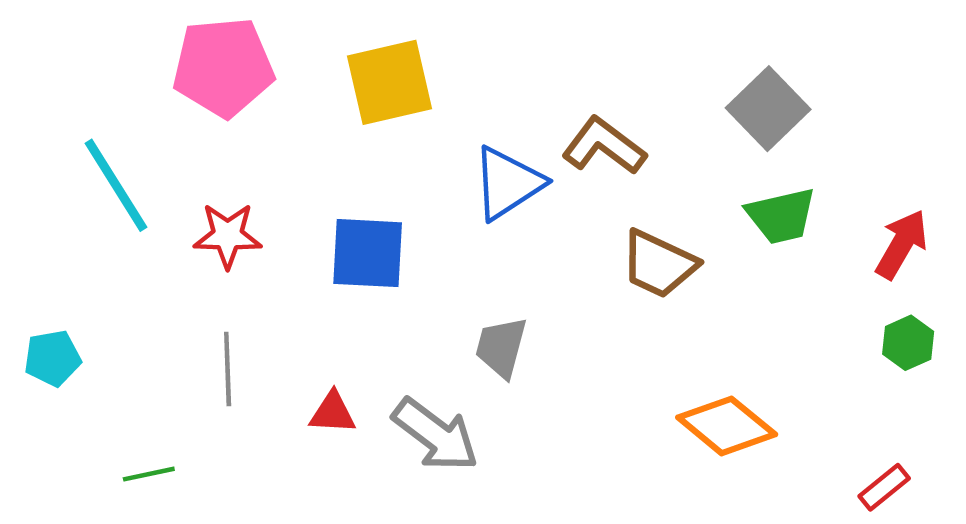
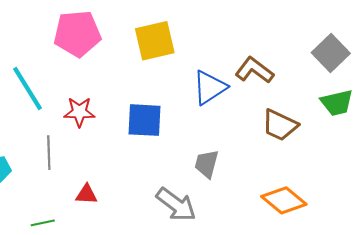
gray line: (228, 369) -> (49, 153), moved
red triangle: (333, 413) -> (86, 194), moved
orange diamond: (727, 426) -> (284, 200), moved

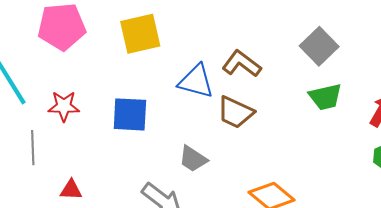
blue triangle: (210, 88) -> (196, 81), turned 48
brown trapezoid: (280, 125) -> (235, 112), moved
gray trapezoid: (207, 164) -> (193, 159), turned -72

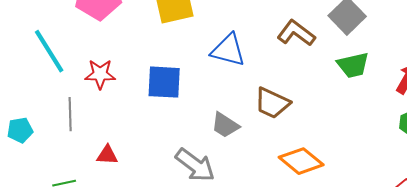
brown L-shape: (242, 64) -> (296, 33), moved
brown trapezoid: (235, 112) -> (272, 103), moved

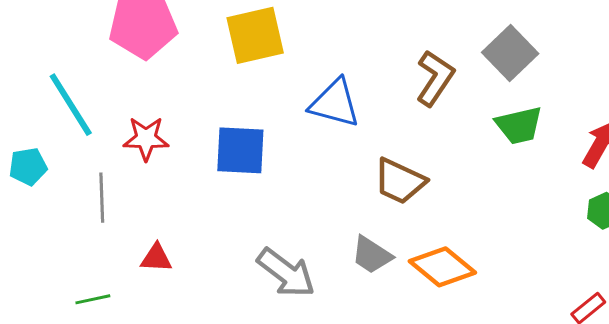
brown L-shape: (296, 33) -> (435, 78), turned 87
gray trapezoid: (225, 125) -> (372, 255), moved
cyan pentagon: (20, 130) -> (28, 167), moved

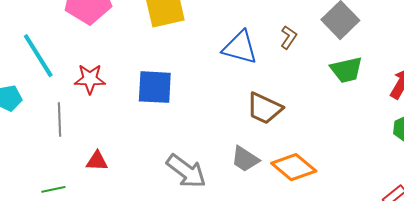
brown L-shape: (435, 78) -> (289, 37), size x0.6
blue triangle: (335, 103) -> (240, 47), moved

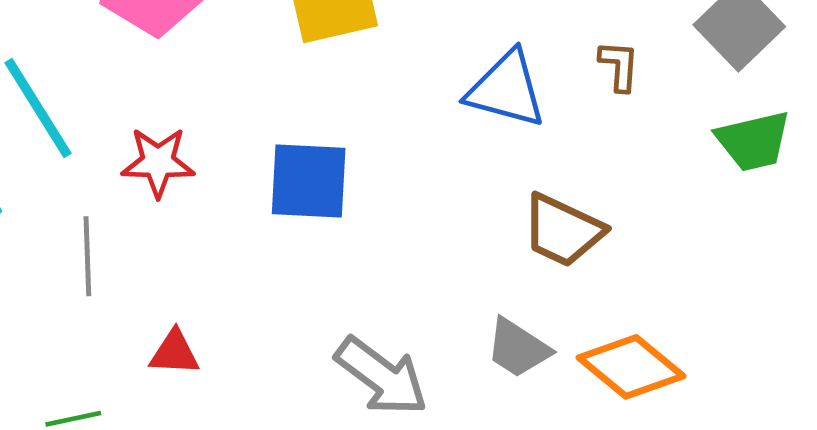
brown L-shape: (289, 37) -> (619, 66), turned -30

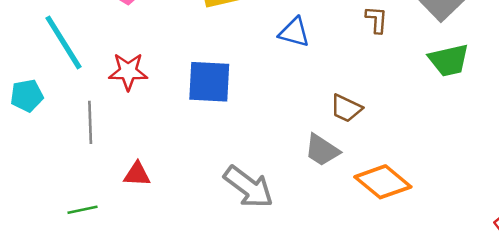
blue triangle: (506, 89) -> (294, 32), moved, size x0.7
brown trapezoid: (563, 230) -> (346, 108), size x0.7
gray trapezoid: (518, 348) -> (322, 150), moved

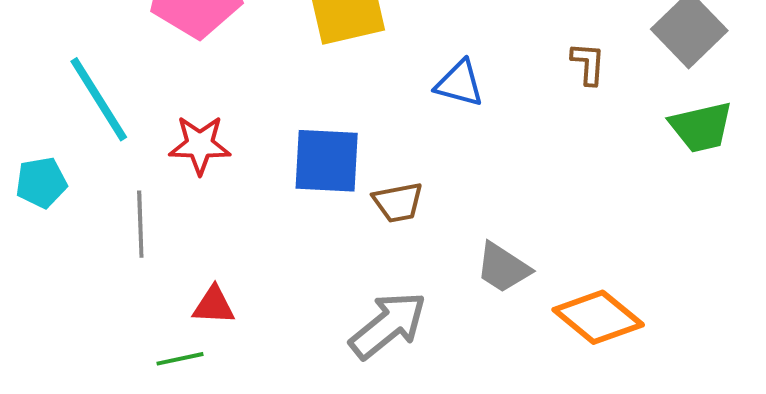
brown trapezoid: (346, 108) -> (398, 202), moved, turned -36
gray arrow: (249, 187) -> (388, 325), turned -76
green line: (83, 210) -> (180, 359), moved

